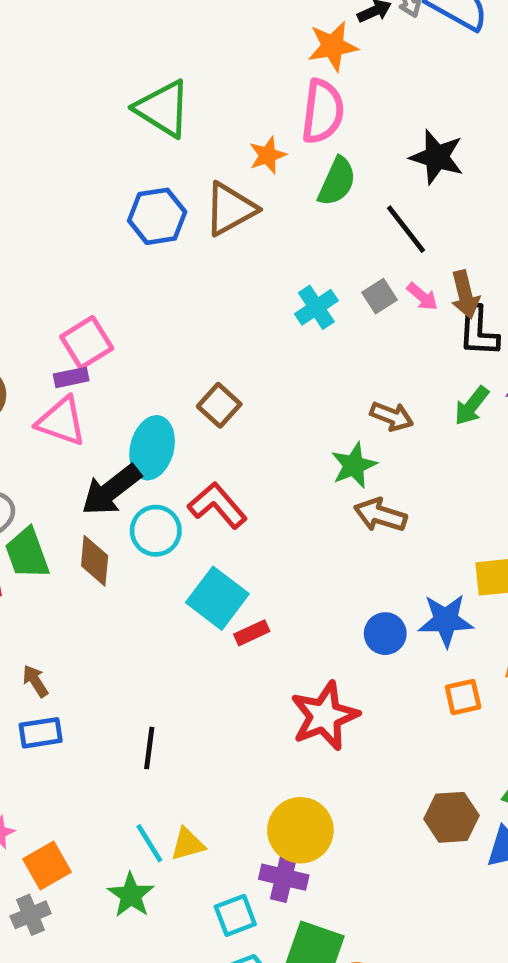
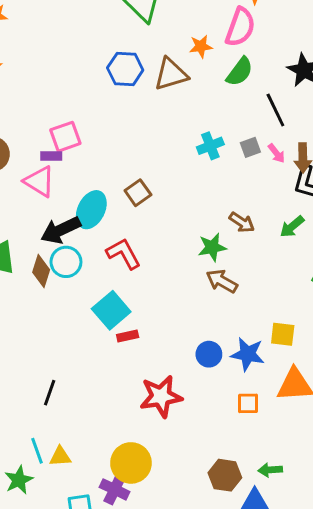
cyan circle: (156, 531) -> (66, 262), moved

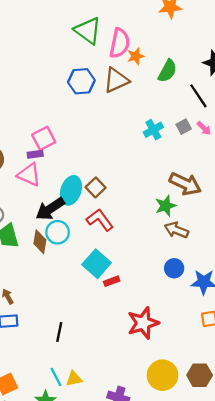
pink semicircle: (240, 27) -> (120, 43), moved
brown square: (138, 193) -> (96, 187), moved
brown arrow: (242, 222) -> (185, 184), size x1.6
blue circle: (209, 354) -> (174, 268), moved
yellow circle: (131, 463) -> (163, 375), moved

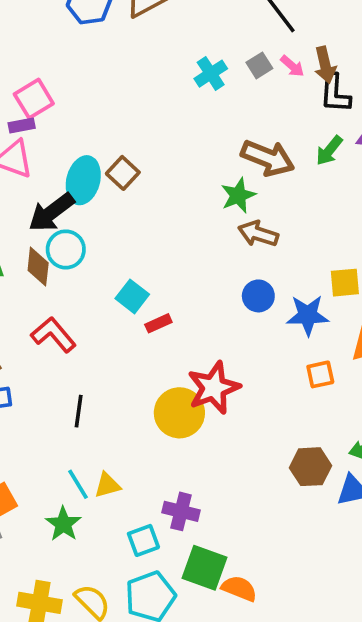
red L-shape: (100, 220) -> (53, 335), moved
cyan square: (97, 264) -> (132, 296), size x0.7
yellow circle: (163, 375) -> (179, 413), moved

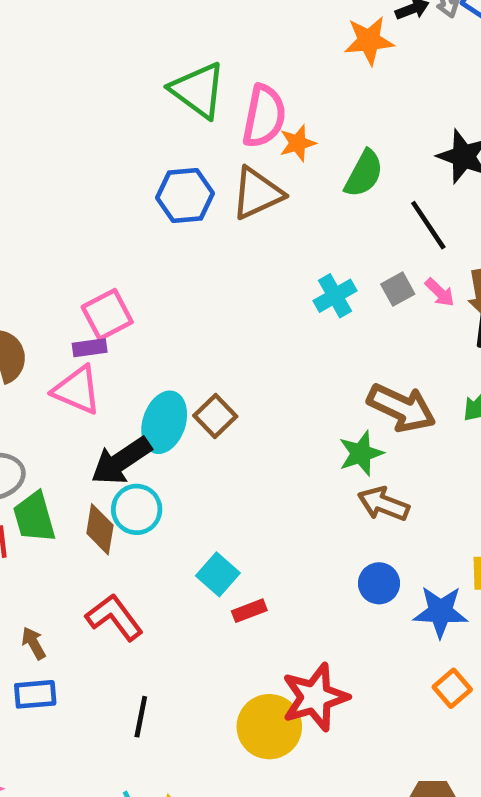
orange square: (320, 374) -> (452, 688), turned -32

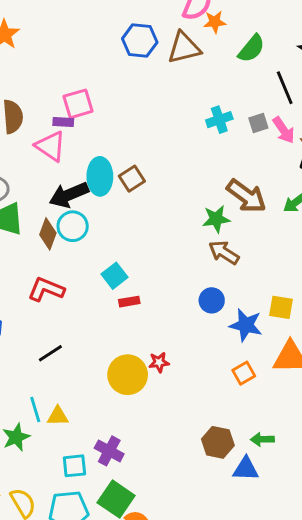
pink arrow: (440, 292) -> (284, 130), size x1.4
cyan ellipse: (164, 422) -> (100, 176), turned -30
red L-shape: (114, 617) -> (46, 289), turned -42
red star: (315, 697) -> (159, 362), size x0.5
black line: (141, 717) -> (50, 353), turned 35

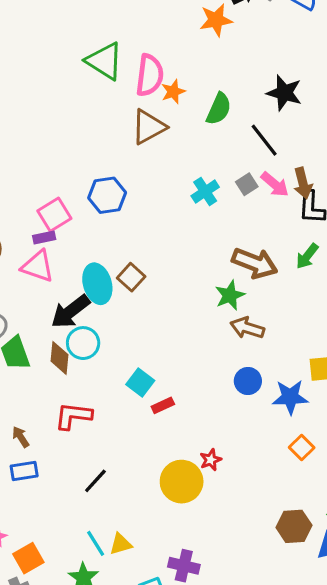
blue hexagon: (140, 40) -> (107, 195), moved

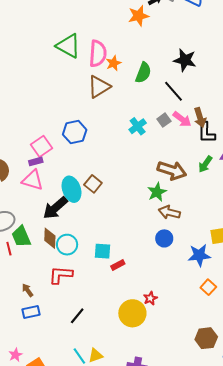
cyan circle: (83, 343) -> (67, 245), moved
blue circle: (248, 381) -> (164, 238), moved
cyan square: (140, 383) -> (102, 251), turned -30

